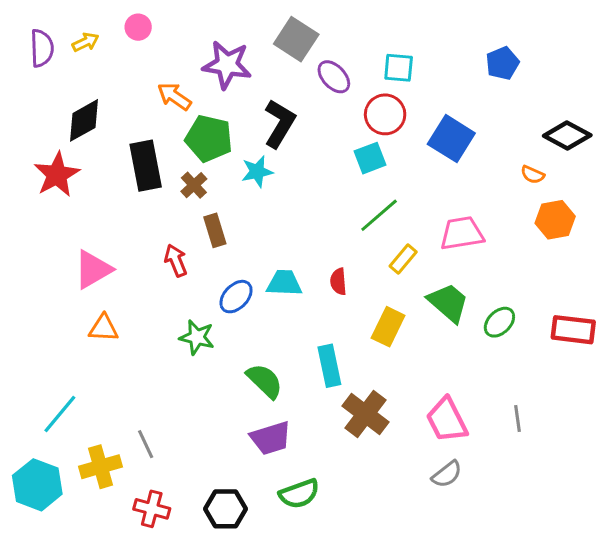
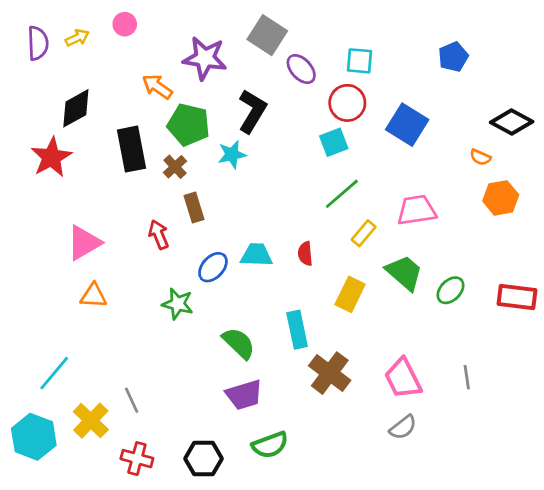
yellow cross: (101, 467) -> (91, 421), turned -30

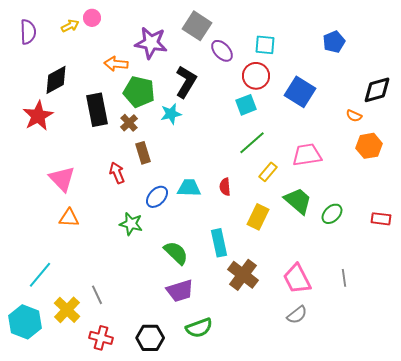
yellow arrow: (77, 38) -> (70, 26), moved
orange arrow: (157, 87) -> (116, 64), turned -30
black diamond: (512, 122) -> (377, 90), turned -44
pink triangle: (84, 243) -> (62, 179), turned -44
red rectangle: (517, 297) -> (381, 219), size x0.7

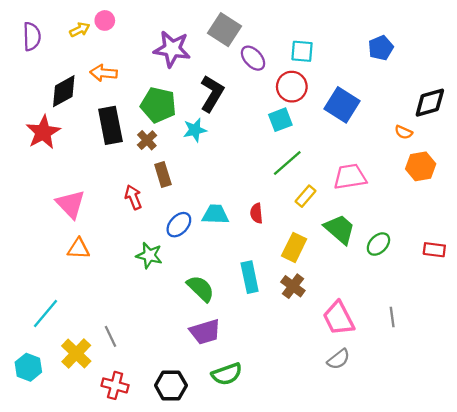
orange arrow: (116, 64) -> (104, 73), moved
brown cross: (243, 275) -> (293, 286), moved, size x0.7
cyan hexagon: (25, 322) -> (28, 367), size x0.7

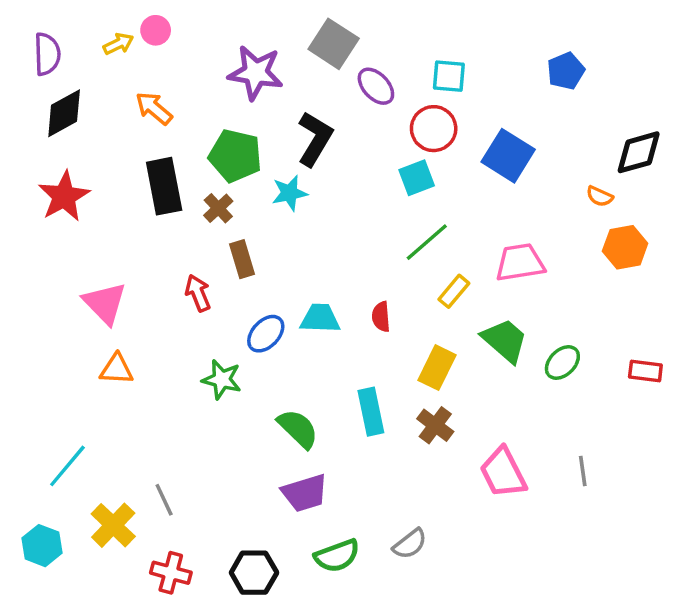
orange arrow: (104, 73) -> (154, 108), turned 35
black diamond: (64, 91) -> (64, 113), moved
gray semicircle: (339, 359) -> (410, 544), moved

